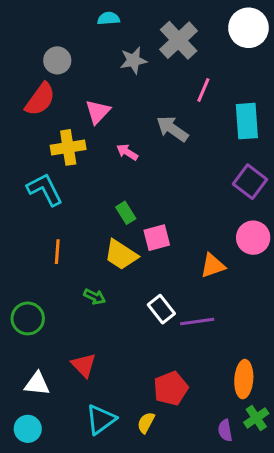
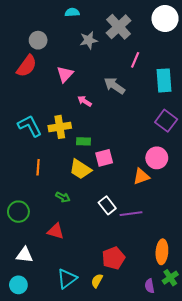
yellow cross: (68, 147) -> (60, 127), moved
green rectangle: (126, 213) -> (83, 141), turned -56
pink circle: (253, 238) -> (157, 158), moved
red triangle: (84, 365) -> (56, 231), moved, turned -30

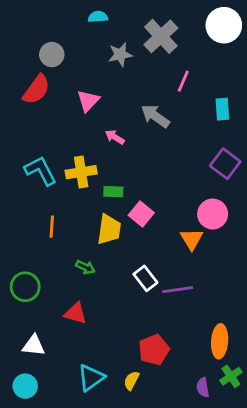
cyan rectangle: (164, 80) -> (222, 109), size x0.7
pink square: (104, 158) -> (141, 214), turned -36
yellow trapezoid: (80, 169) -> (109, 229), turned -115
orange triangle: (141, 176) -> (192, 239), turned -42

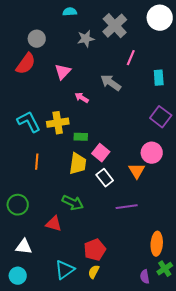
green arrow: (85, 267) -> (73, 203), moved, size x1.5
white rectangle: (145, 278) -> (105, 178), moved
red pentagon: (154, 350) -> (95, 250), moved

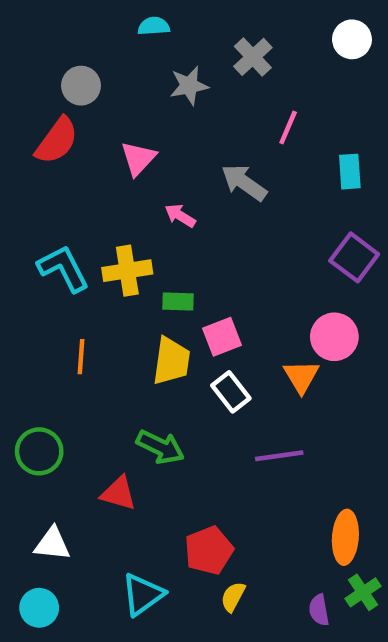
white circle: (160, 18) -> (352, 39), size x0.7
gray cross: (115, 26) -> (253, 57), size x0.7
pink square: (101, 153) -> (222, 337), turned 30
yellow semicircle: (94, 272) -> (233, 597), moved

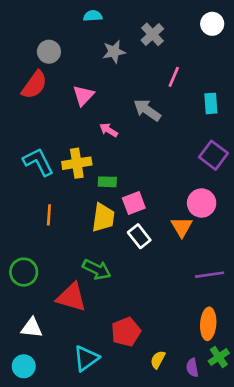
purple line: (279, 456) -> (210, 275), moved
red triangle: (118, 493) -> (71, 297), size x1.4
yellow semicircle: (233, 597) -> (158, 360), moved

